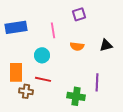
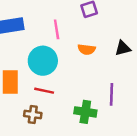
cyan circle: (42, 55) -> (43, 61), size x1.5
brown cross: (26, 91) -> (33, 114), moved

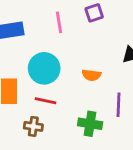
pink line: (57, 29) -> (59, 22), moved
orange semicircle: (87, 49) -> (91, 75), moved

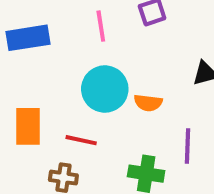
cyan circle: (44, 68) -> (105, 89), moved

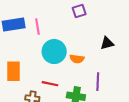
pink line: (101, 26) -> (37, 27), moved
red line: (81, 140) -> (50, 84), moved

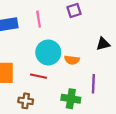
pink line: (37, 27) -> (39, 19), moved
red line: (50, 84) -> (39, 76), moved

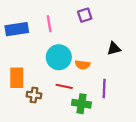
red line: (39, 76) -> (64, 86), moved
brown cross: (26, 101) -> (34, 95), moved

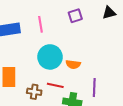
black triangle: (114, 49) -> (109, 13), moved
brown cross: (34, 95) -> (34, 92), moved

